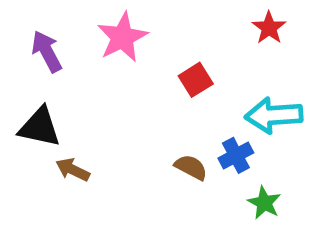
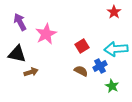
pink star: (122, 37) -> (46, 34), moved
red square: (196, 80) -> (82, 46), moved
brown arrow: (73, 170) -> (31, 72), turned 136

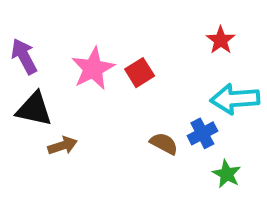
red star: (114, 12) -> (221, 40), moved
purple arrow: (20, 22) -> (24, 56), moved
red square: (82, 46) -> (140, 73), moved

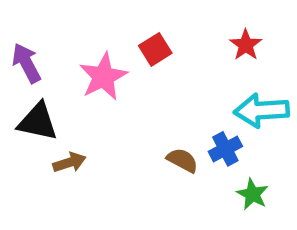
red square: (140, 73) -> (155, 49), moved

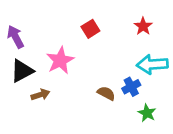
pink star: (103, 77) -> (60, 60), moved
black triangle: (38, 122) -> (22, 71), turned -40

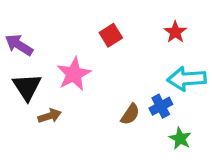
purple arrow: (15, 37) -> (19, 45), turned -30
black triangle: (22, 71) -> (27, 87), turned -35
brown semicircle: (106, 93) -> (130, 114), turned 96

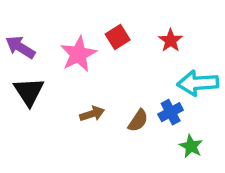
red star: (175, 32) -> (171, 40), moved
pink star: (74, 74) -> (78, 54), moved
brown arrow: (50, 116) -> (92, 114), moved

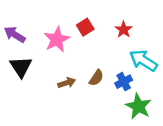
cyan arrow: (198, 83) -> (143, 61), turned 36
brown semicircle: (138, 121) -> (96, 78), moved
green star: (191, 146) -> (138, 106), size x1.5

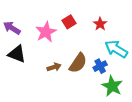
black triangle: (21, 67) -> (17, 54), turned -36
brown semicircle: (96, 78) -> (78, 63), size x1.5

